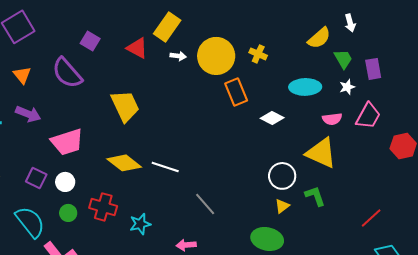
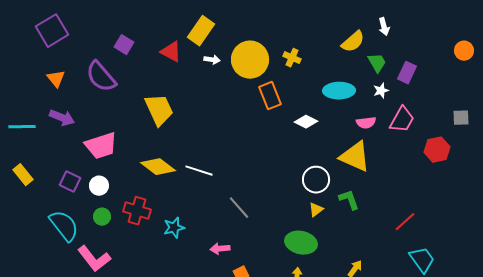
purple rectangle: (373, 69) -> (407, 73), turned 35

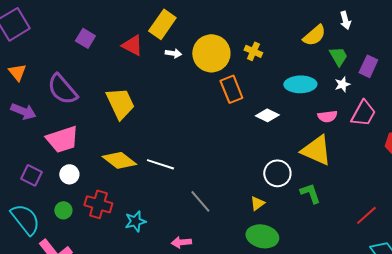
purple semicircle: (101, 77) -> (62, 89), moved
white circle: (99, 186) -> (69, 174), moved
yellow triangle: (316, 210) -> (257, 203), moved

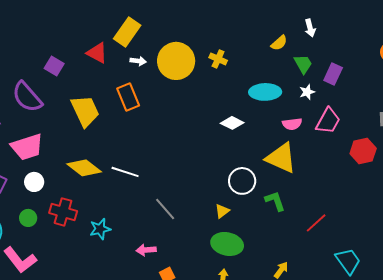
yellow semicircle: (314, 35) -> (279, 43), size x0.7
purple square: (85, 38) -> (54, 66), moved
orange rectangle: (231, 89) -> (128, 97), moved
red line: (366, 215) -> (316, 223), moved

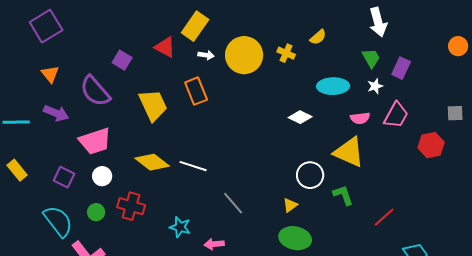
white arrow: (310, 28) -> (378, 22), size x1.6
yellow semicircle: (279, 43) -> (318, 37), moved
cyan star: (100, 229) -> (180, 227), moved, turned 30

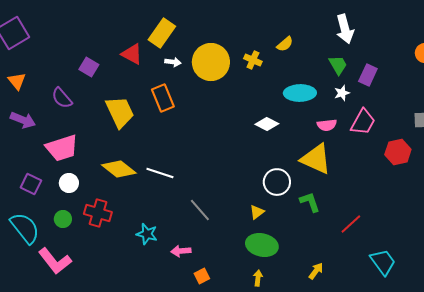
purple semicircle: (95, 91) -> (62, 98), size x0.7

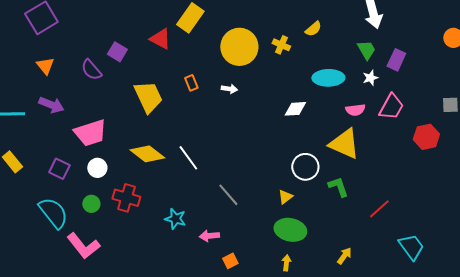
white arrow: (173, 62) -> (229, 89), moved
purple semicircle: (62, 98) -> (91, 70), moved
orange rectangle: (163, 98) -> (191, 83), size x0.6
white diamond: (267, 124) -> (295, 109), turned -30
white line: (160, 173) -> (188, 158), turned 36

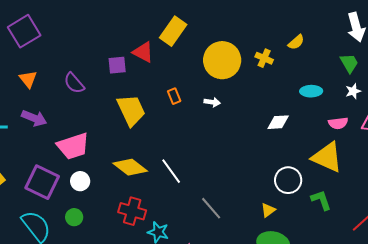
purple square: (117, 52) -> (117, 65), moved, turned -36
cyan ellipse: (328, 78) -> (311, 91), size x0.7
purple square: (59, 169) -> (42, 182), size x1.6
red cross: (126, 198) -> (132, 211), moved

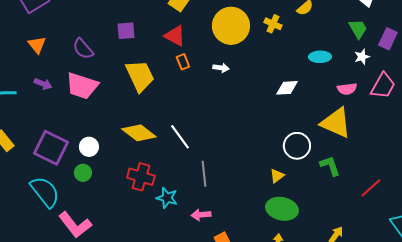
red triangle: (143, 52) -> (175, 36), moved
purple arrow: (34, 118) -> (43, 84), size x0.7
pink trapezoid: (73, 146) -> (82, 86), moved, turned 36
gray line: (211, 208) -> (204, 174), moved, turned 35
green circle: (74, 217) -> (83, 173), moved

